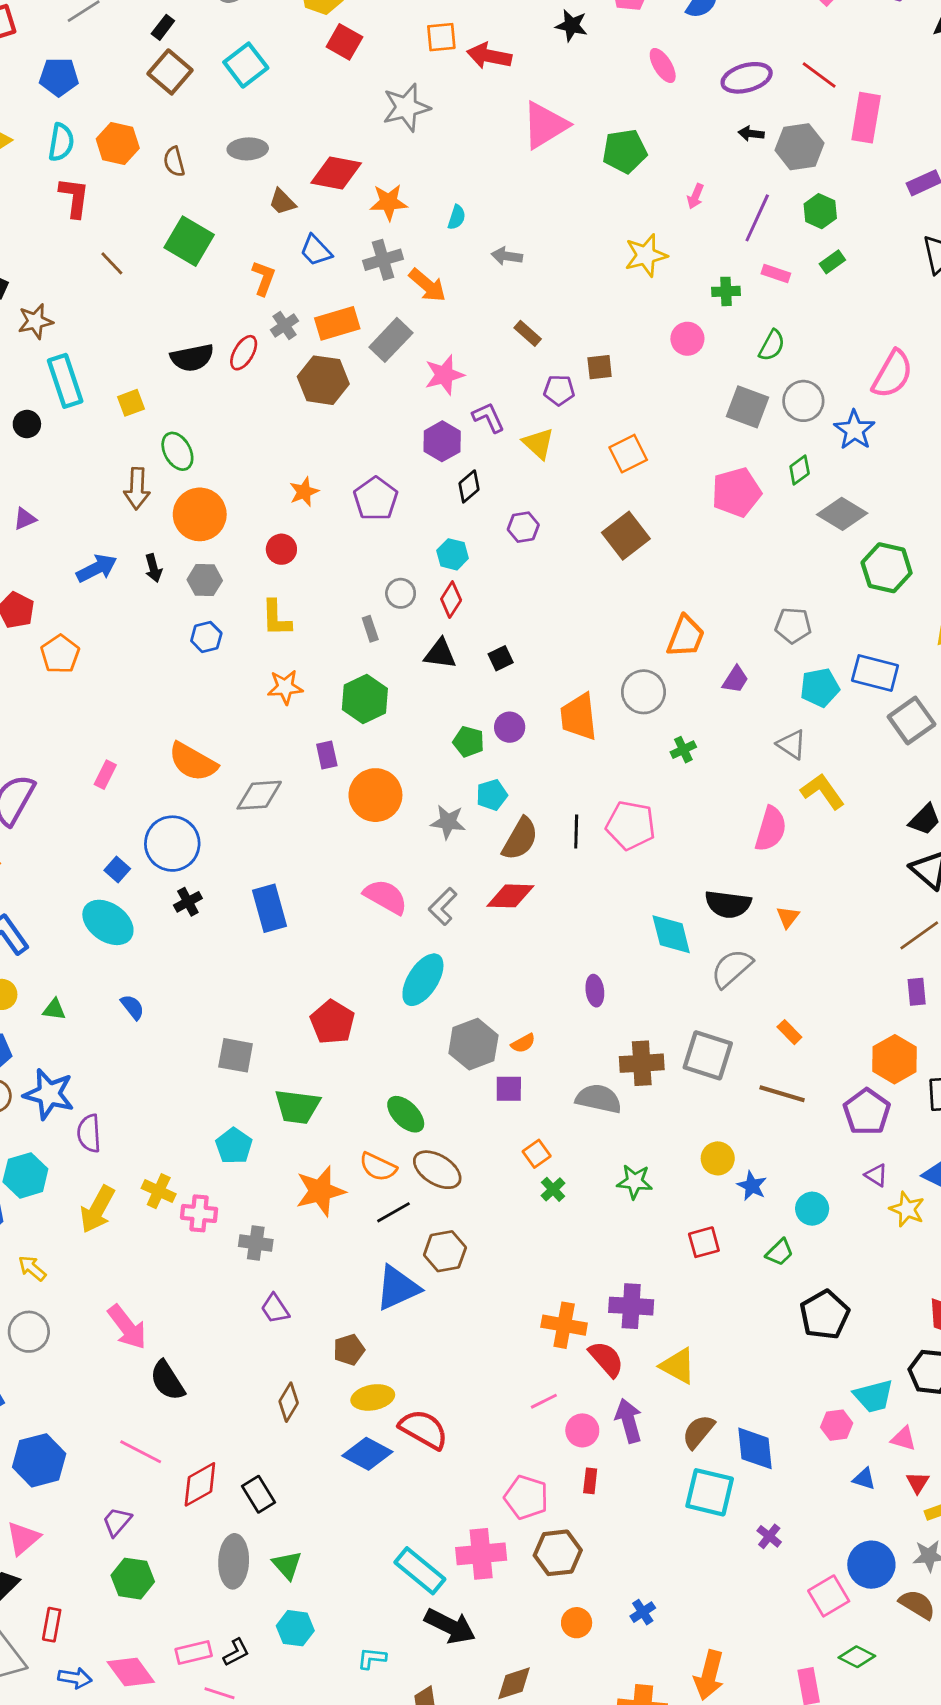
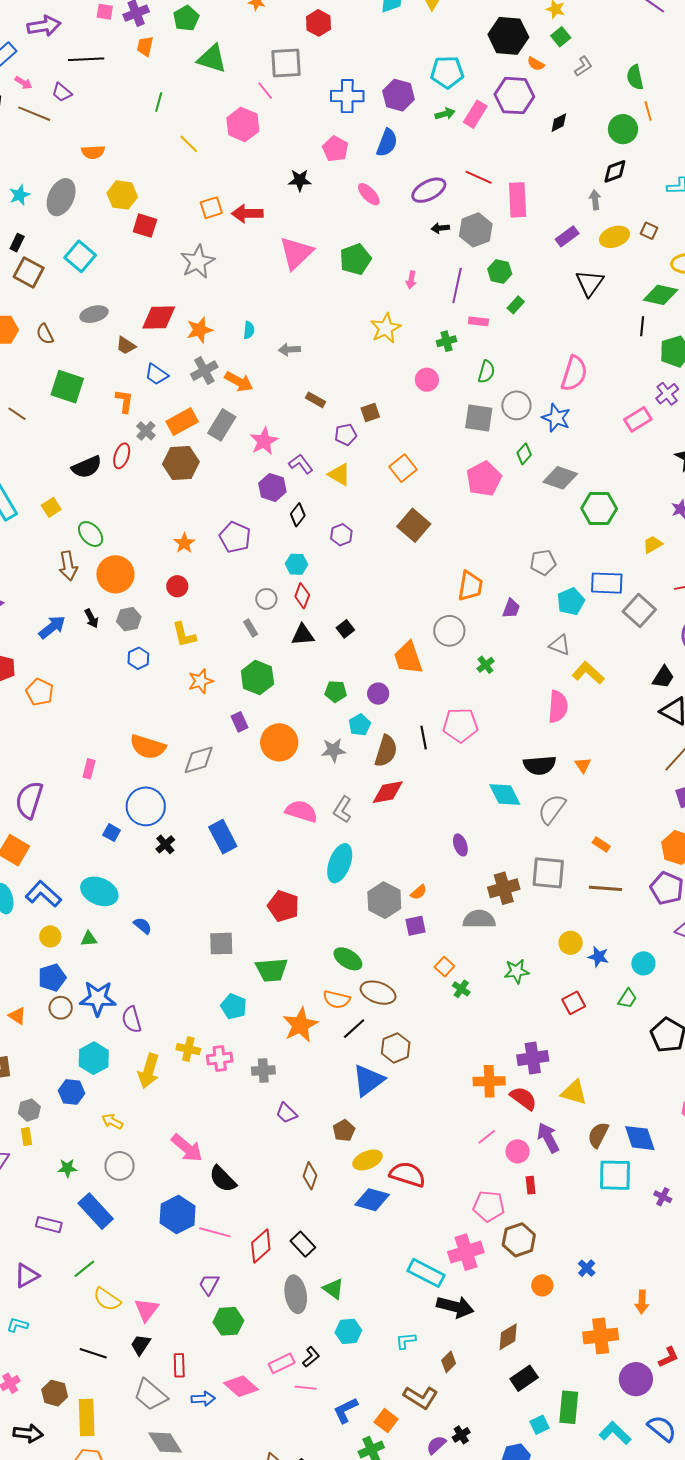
purple circle: (510, 727) -> (378, 694), moved
cyan ellipse: (108, 922) -> (99, 891), moved
blue hexagon: (39, 1460) -> (178, 1214), moved
orange arrow: (709, 1675) -> (642, 1302), size x0.7

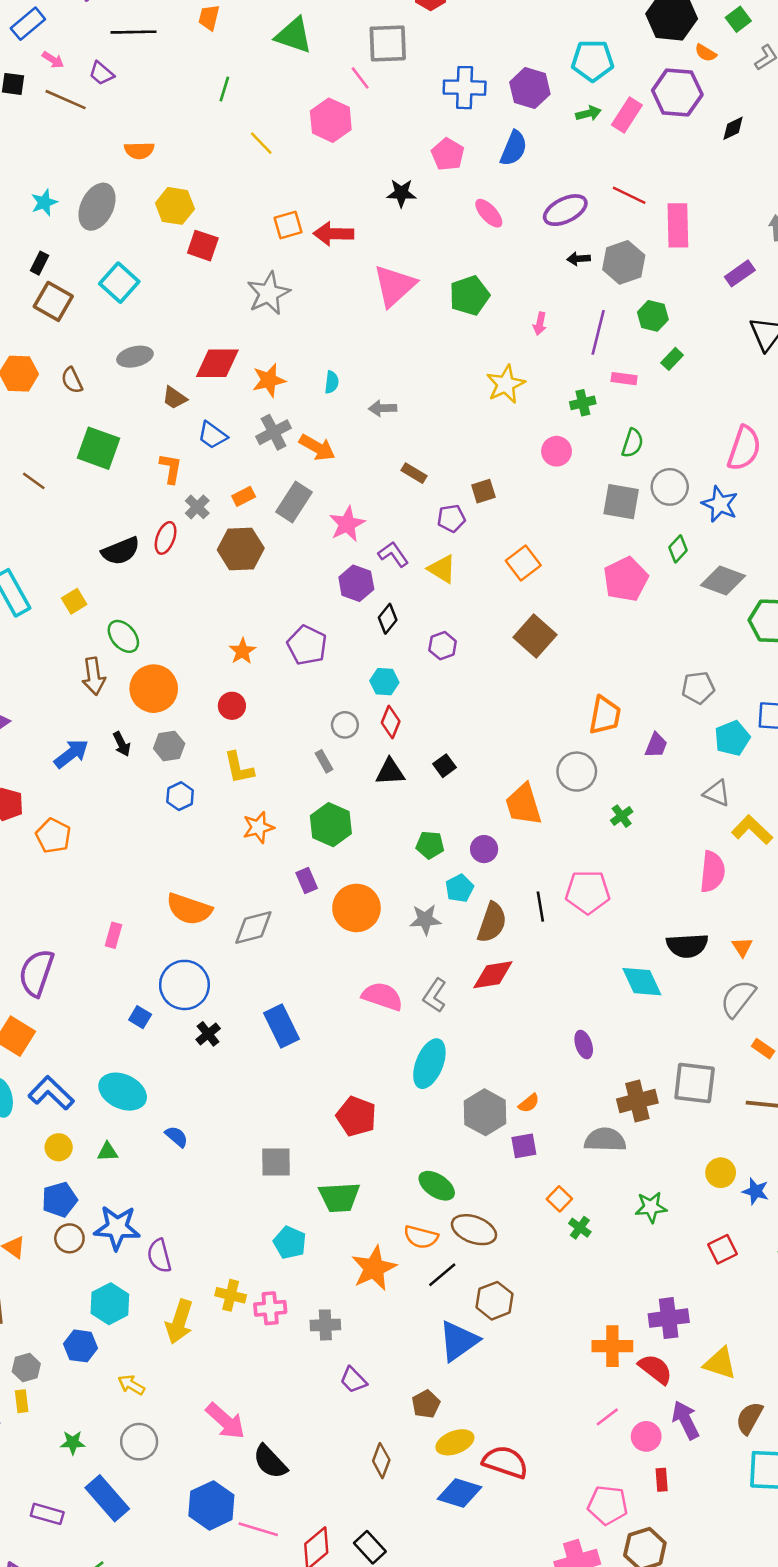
orange rectangle: (182, 422) -> (244, 496), size x0.6
gray semicircle: (552, 809) -> (738, 999), moved

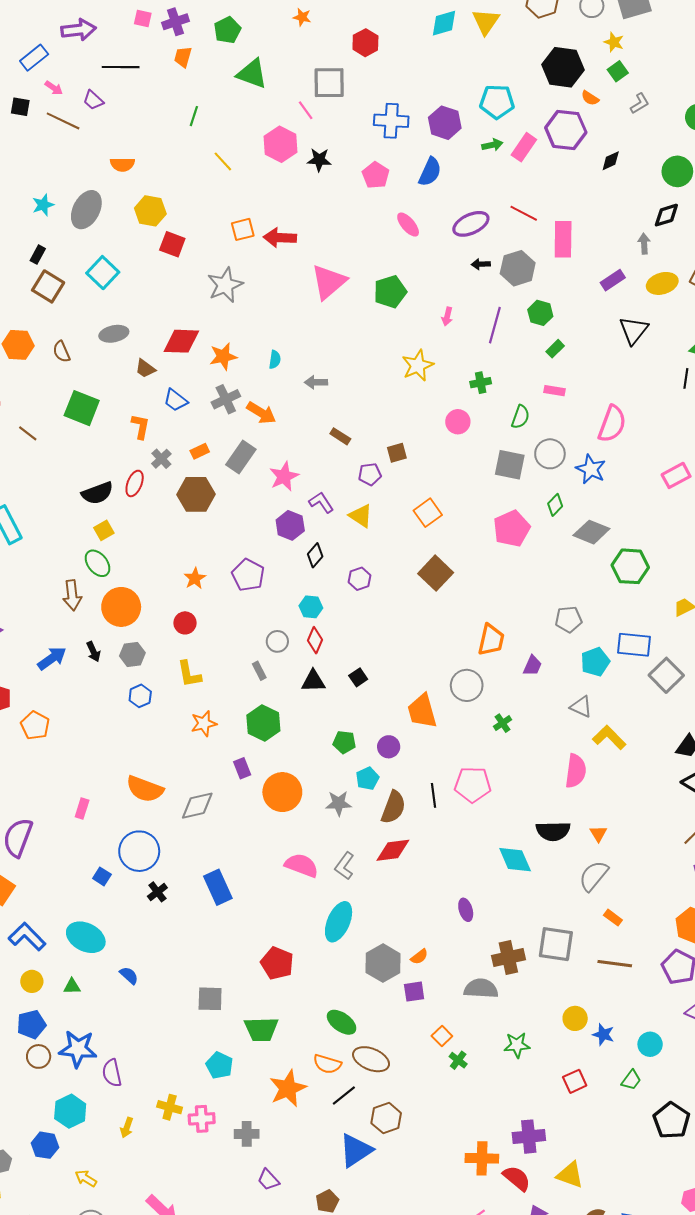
black star: (401, 193) -> (319, 160), moved
pink rectangle: (624, 379) -> (554, 391), moved
yellow square: (74, 601) -> (104, 530), moved
yellow arrow: (179, 1322) -> (127, 1128), size x0.6

